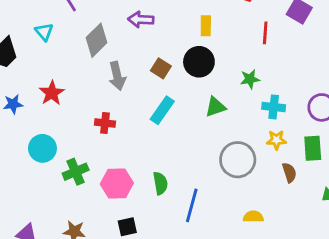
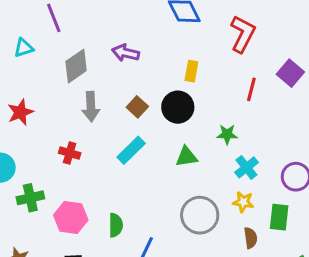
cyan triangle: (44, 32) -> (24, 48), turned 42
cyan cross: (274, 107) -> (246, 167), turned 35

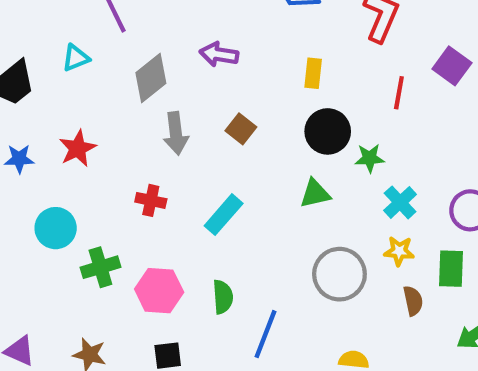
black circle: (178, 107) -> (328, 131), moved
cyan rectangle: (131, 150) -> (224, 215), moved

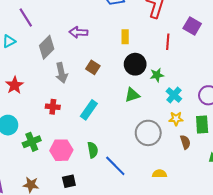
blue line: (265, 334) -> (115, 166), turned -60

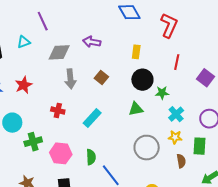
purple square: (192, 26) -> (205, 78), moved
gray diamond: (47, 47) -> (59, 52), turned 35

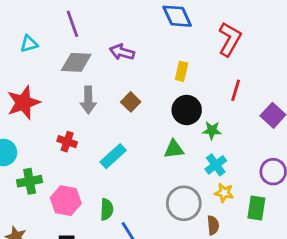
purple line: (43, 21) -> (72, 24), moved
red star: (24, 85) -> (24, 103), size x1.4
cyan cross: (176, 114) -> (216, 165), moved
brown semicircle: (181, 161) -> (213, 225), moved

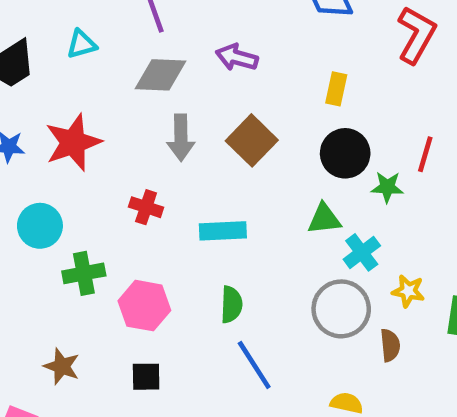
red line: (236, 90) -> (425, 154), moved
brown square: (131, 102) -> (252, 140), size x1.5
cyan rectangle: (113, 156) -> (223, 231), turned 40
cyan cross: (216, 165) -> (362, 252), moved
green semicircle: (107, 209) -> (231, 305), moved

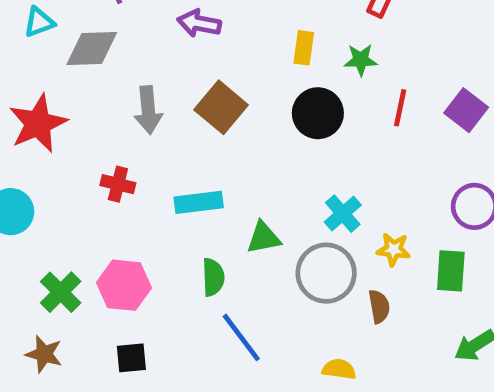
gray diamond: (160, 75) -> (92, 48), moved
green star: (387, 187) -> (361, 60), moved
green triangle: (324, 219) -> (264, 238), moved
green cross: (84, 273) -> (61, 292), moved, turned -30

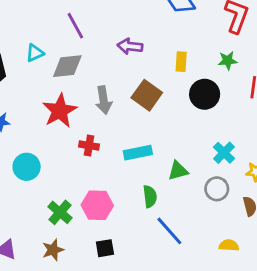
yellow rectangle: (304, 48) -> (181, 62), moved
red star: (38, 123) -> (60, 111), moved
gray circle: (326, 273) -> (217, 189), size x0.7
brown star: (44, 354) -> (53, 250), turned -30

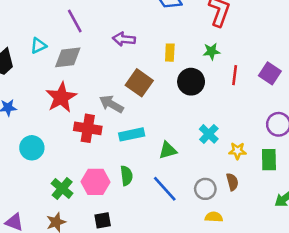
gray arrow: (104, 100) -> (111, 104), moved, turned 130
red cross: (89, 146) -> (88, 128), size x1.5
gray circle: (217, 189) -> (205, 189), moved
green semicircle: (150, 196) -> (126, 176), moved
blue line: (169, 231) -> (165, 189), moved

